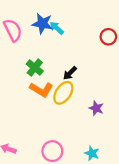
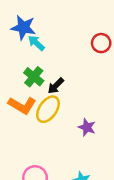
cyan arrow: (57, 28) -> (36, 43), moved
green cross: (35, 68) -> (34, 77), moved

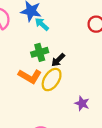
green cross: (34, 77) -> (40, 52), turned 35
purple star: (87, 127) -> (82, 103), moved

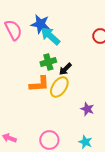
cyan arrow: (42, 24) -> (50, 36), size x1.5
orange L-shape: (30, 76) -> (39, 84), turned -35

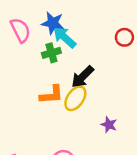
green cross: (48, 62) -> (51, 53), moved
black arrow: (65, 69) -> (83, 77), size x1.5

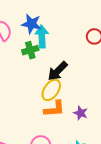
cyan arrow: (65, 37) -> (42, 36), turned 45
orange L-shape: (51, 95) -> (54, 109), moved

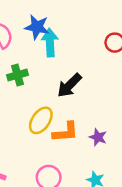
green cross: (30, 50) -> (18, 75), moved
yellow ellipse: (51, 90) -> (41, 120), moved

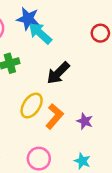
cyan arrow: (50, 43) -> (40, 33), turned -45
orange L-shape: (65, 132) -> (55, 116), turned -45

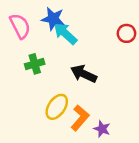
black arrow: (58, 73) -> (84, 74), turned 70
purple star: (85, 121) -> (102, 129), moved

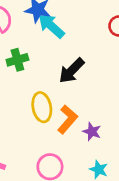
black arrow: (84, 74) -> (72, 71), turned -70
yellow ellipse: (57, 107) -> (42, 107), turned -45

